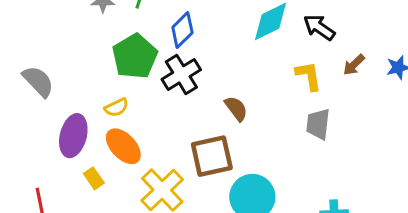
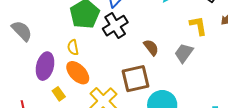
yellow semicircle: (116, 107) -> (73, 47), turned 105
gray trapezoid: (318, 124) -> (184, 53), moved, turned 30

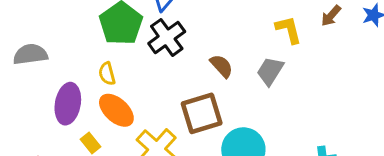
gray semicircle: (22, 31) -> (30, 54), turned -50

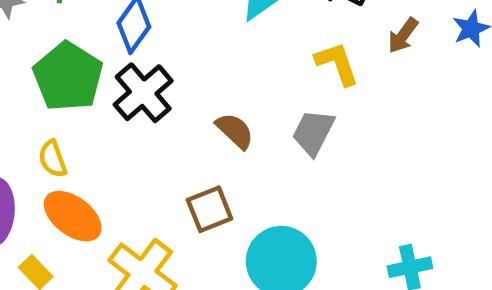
brown square: (202, 113) -> (210, 209), size x0.7

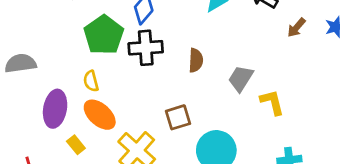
yellow L-shape: (337, 63) -> (272, 102), moved
black cross: (143, 93) -> (146, 48), turned 32
brown semicircle: (235, 131) -> (196, 60), moved, turned 45

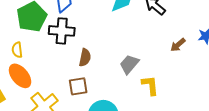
brown arrow: (296, 28) -> (178, 45), moved
brown semicircle: (196, 60) -> (85, 58), moved

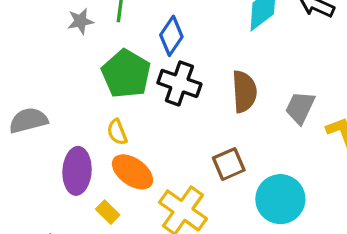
black cross: (62, 31) -> (179, 83), turned 30
brown semicircle: (85, 58) -> (244, 92), moved, size x1.4

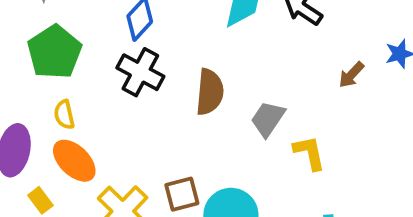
green pentagon: (126, 74) -> (55, 52), moved
brown square: (229, 164) -> (182, 194), moved

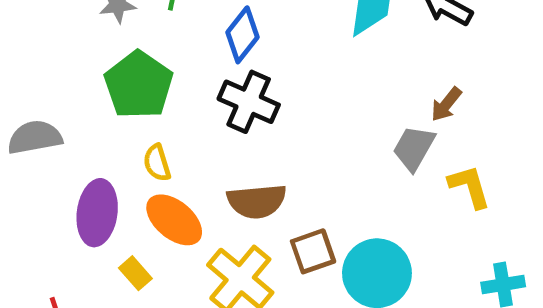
brown arrow: (351, 75) -> (446, 104), moved
brown semicircle: (210, 92) -> (257, 201), moved, turned 84

